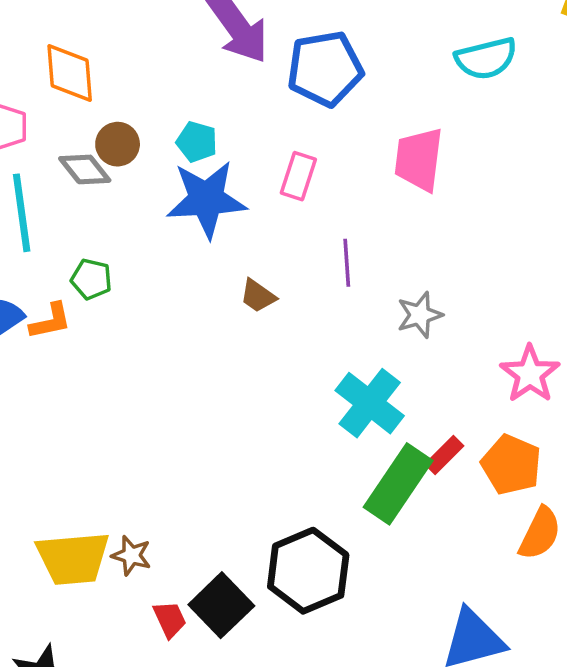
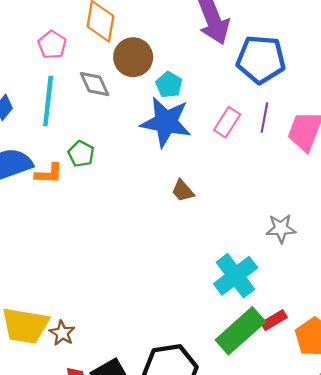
brown circle: (118, 144) -> (133, 57), moved, size x1.4
purple line: (347, 263) -> (264, 118), moved

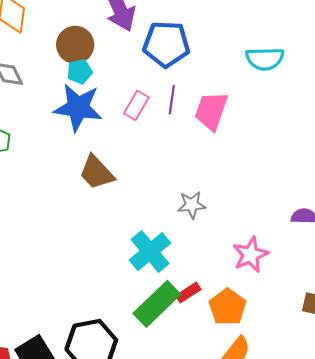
brown circle: (133, 57) -> (75, 45), moved
cyan pentagon: (169, 85) -> (80, 72), turned 30
brown trapezoid: (183, 191) -> (97, 172), size x1.6

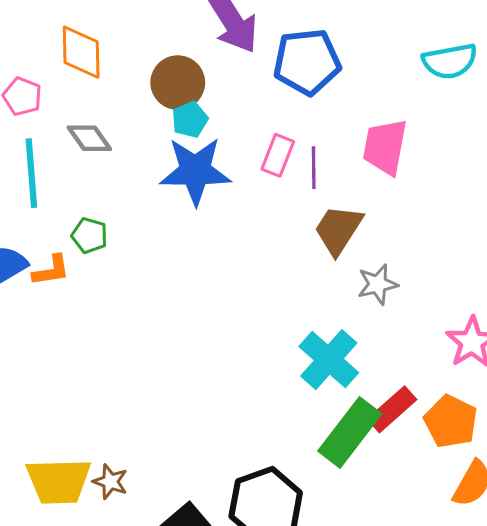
purple line: (172, 100) -> (314, 168), moved
brown trapezoid: (97, 172) -> (338, 230), moved, turned 84
red rectangle: (188, 292) -> (392, 409), size x1.4

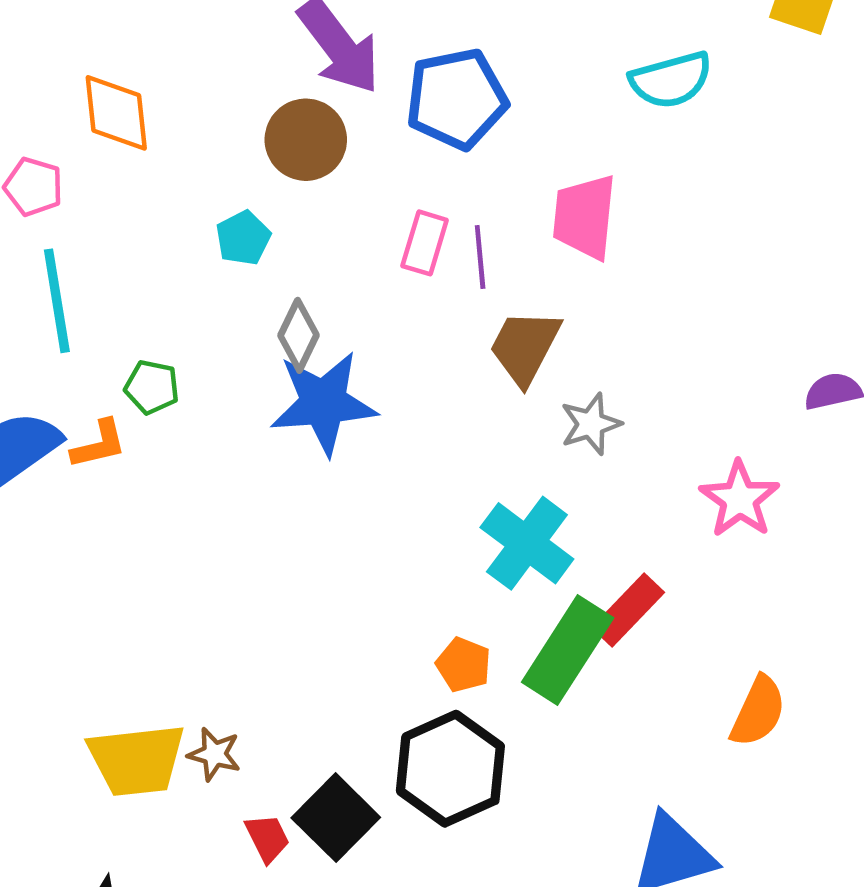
brown circle: (178, 83) -> (306, 140), moved
cyan pentagon: (190, 120) -> (243, 238), moved
gray diamond: (89, 138) -> (298, 335), moved, turned 66
blue star: (195, 171) -> (323, 403), moved
orange pentagon: (451, 421) -> (464, 665), moved, size x0.7

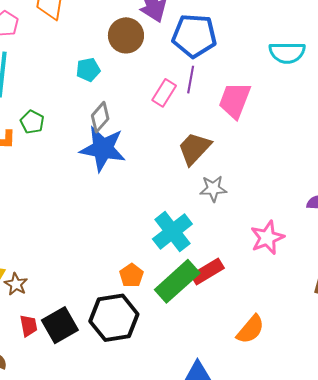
purple line: (480, 257) -> (191, 80), moved

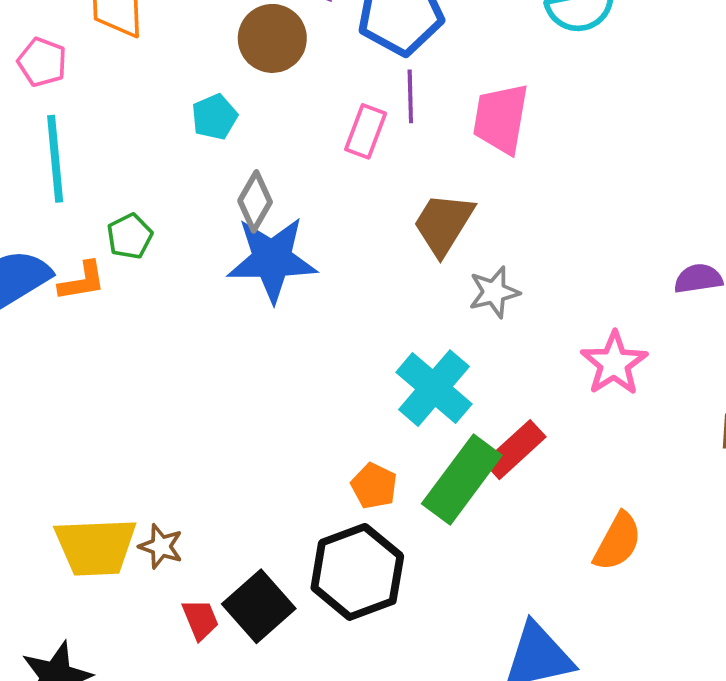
green pentagon: (32, 122) -> (130, 236), turned 30

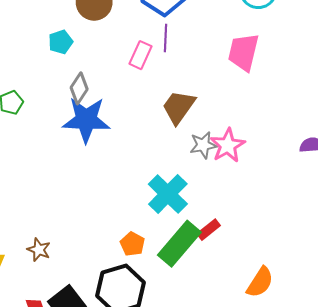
pink trapezoid: (501, 119) -> (243, 52), moved
pink star: (614, 363) -> (228, 145), moved
red rectangle: (515, 450) -> (209, 230), size x0.7
brown star: (161, 546) -> (39, 250), moved

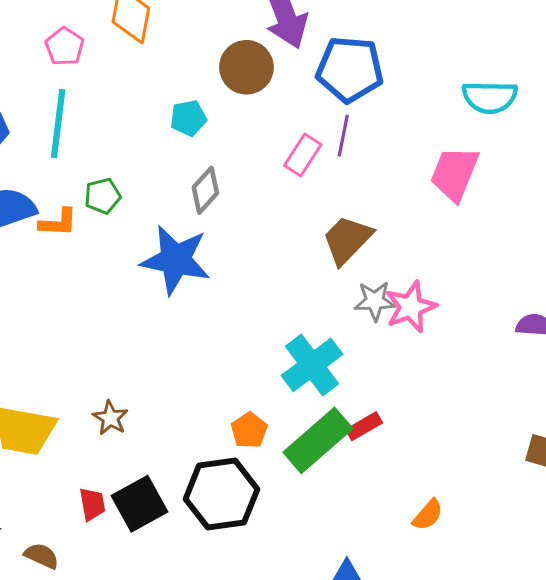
blue star: (86, 120) -> (176, 260), moved
orange semicircle: (260, 282) -> (428, 515), size x0.7

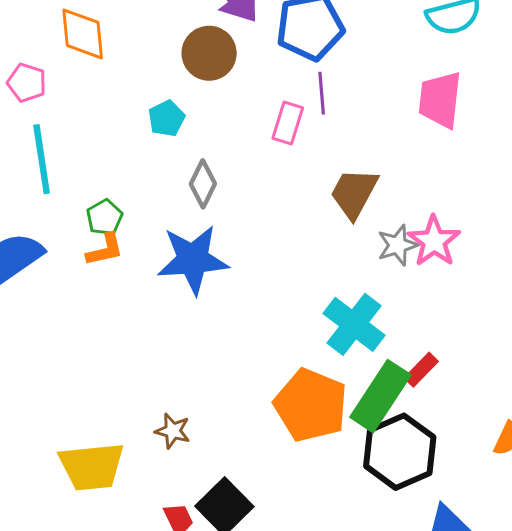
orange L-shape: (58, 223) -> (105, 250), moved
orange pentagon: (249, 430) -> (311, 405), size x2.0
black hexagon: (221, 494) -> (400, 452), moved

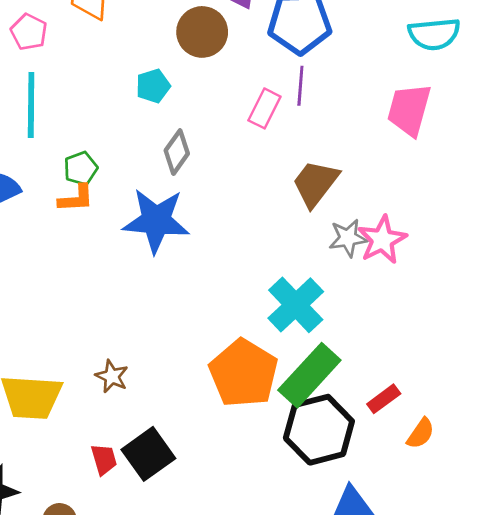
red rectangle: (421, 370) -> (384, 399), moved

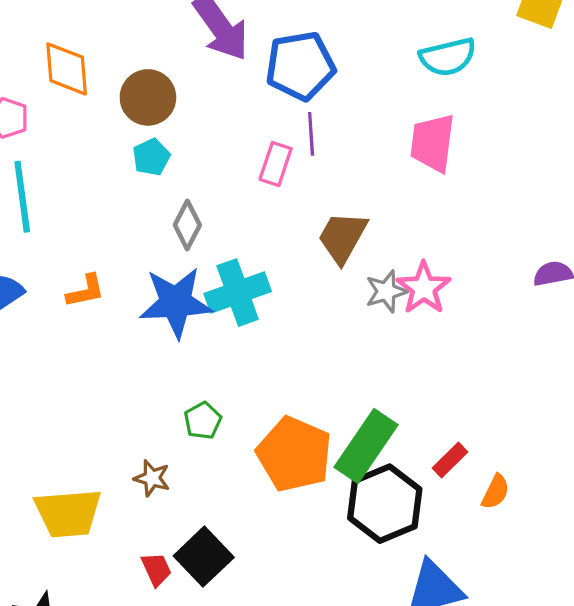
brown circle: (202, 32) -> (148, 97), moved
green pentagon: (81, 168) -> (203, 421), moved
cyan cross: (296, 305) -> (238, 293), moved, turned 32

